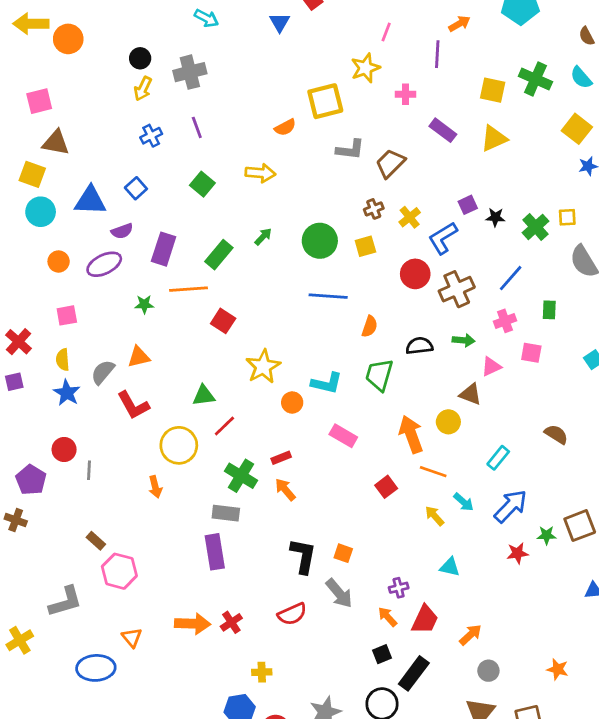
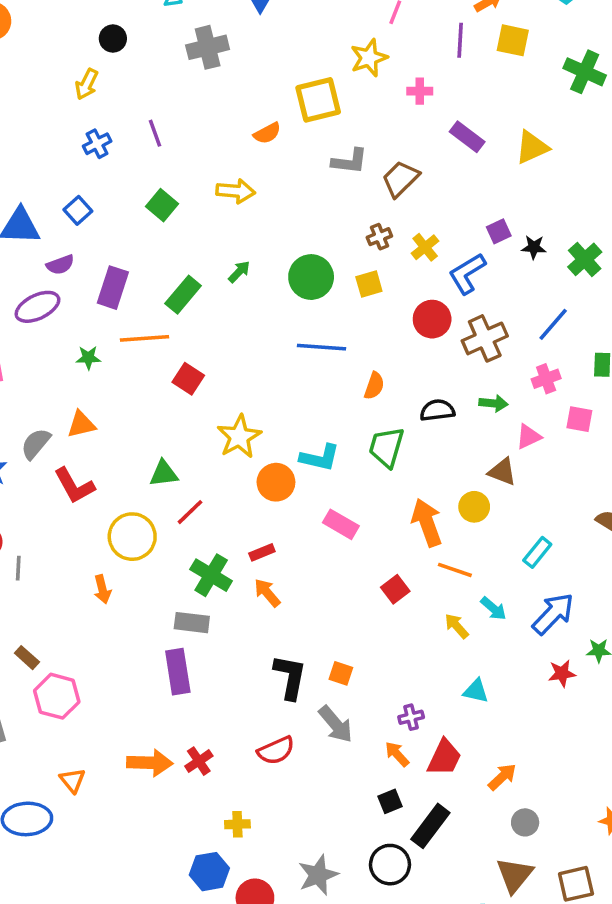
black circle: (140, 58) -> (113, 39), moved
gray cross: (190, 72) -> (208, 47), moved
yellow square: (493, 90) -> (513, 40), moved
orange circle: (292, 402) -> (276, 482), size x1.4

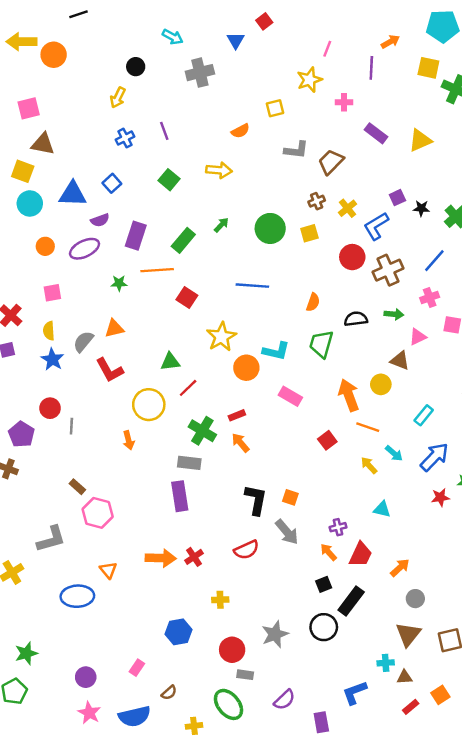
yellow square: (513, 40) -> (428, 68), moved
yellow square: (318, 100) -> (275, 108), size x0.6
blue line: (322, 347) -> (252, 286), moved
blue hexagon: (209, 872) -> (179, 632), moved

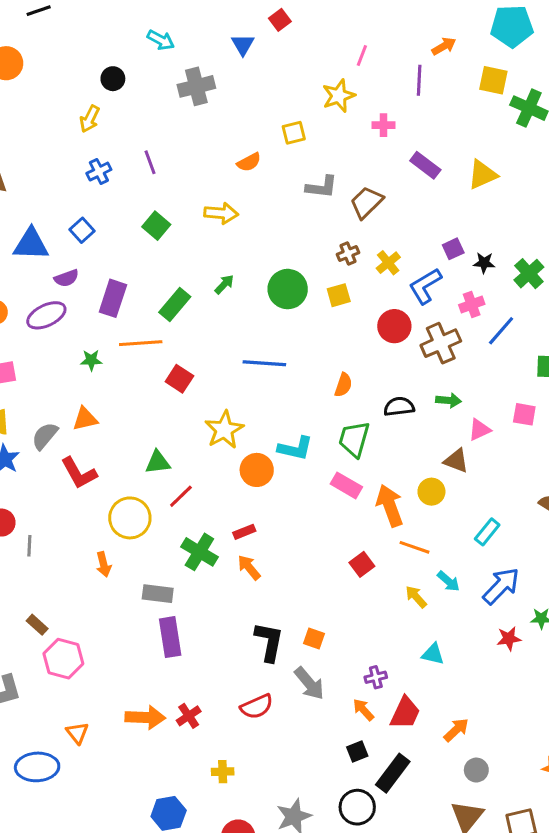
pink cross: (430, 297) -> (472, 304), moved
pink rectangle: (290, 396) -> (346, 485), moved
gray rectangle: (189, 463) -> (158, 594), moved

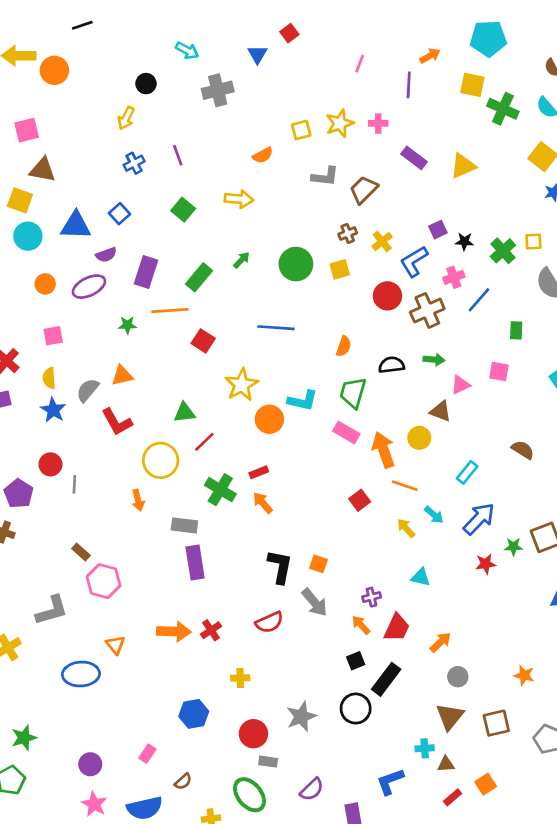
yellow star: (339, 96) -> (340, 123), moved

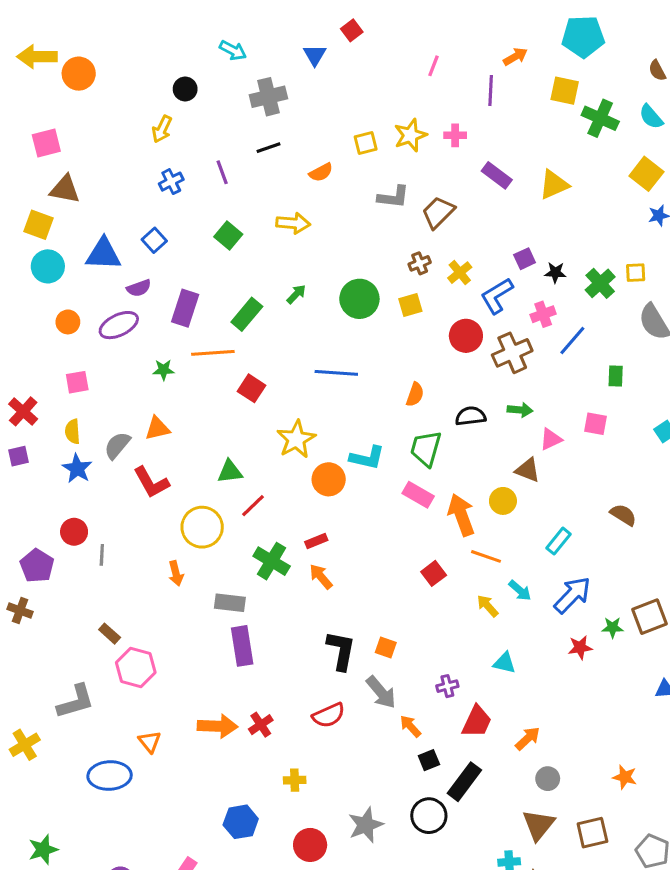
black line: (82, 25) -> (268, 148), moved
orange arrow: (361, 625) -> (410, 726), moved

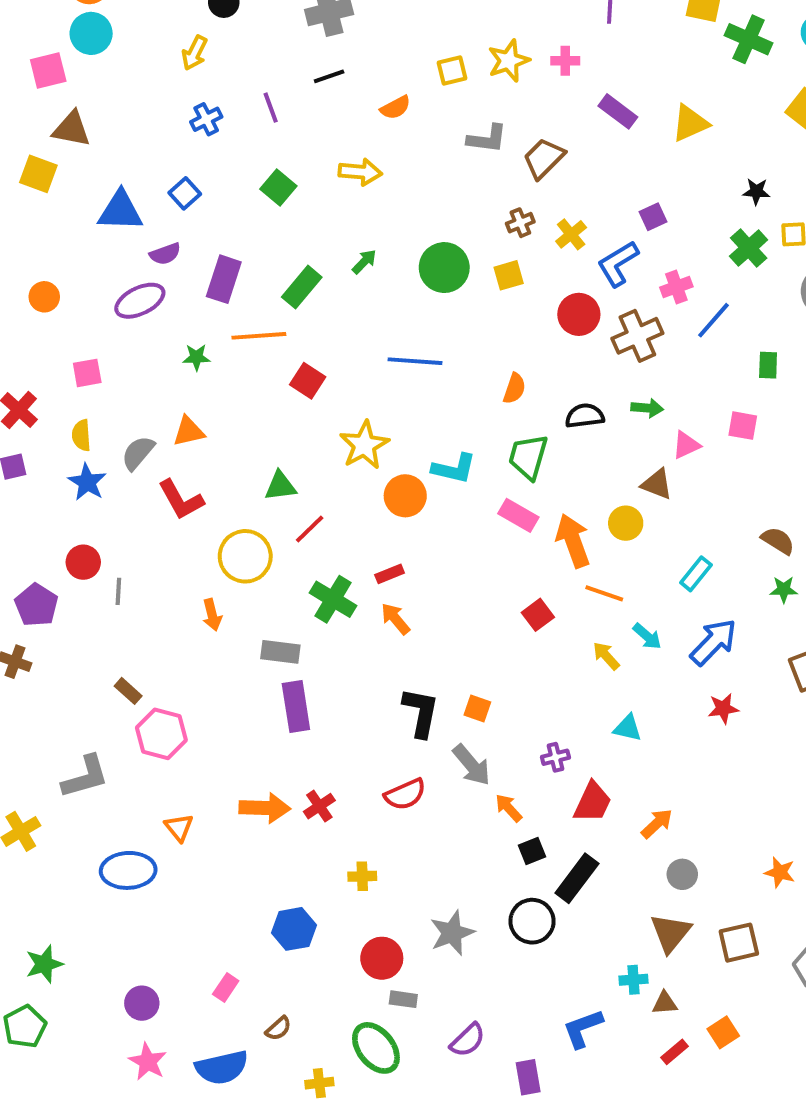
cyan circle: (48, 266) -> (91, 33), moved
black star: (555, 273) -> (756, 191), moved
orange circle: (68, 322) -> (44, 297), moved
green star: (612, 627) -> (784, 589), moved

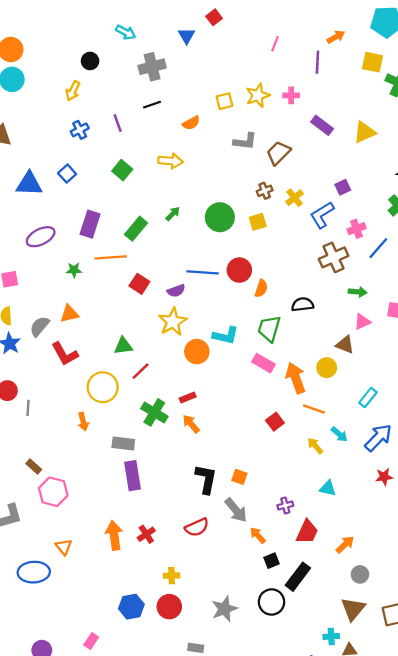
purple semicircle: (165, 254) -> (176, 291), moved
red circle: (579, 314) -> (239, 270), moved
green arrow: (647, 408) -> (358, 292), moved
orange arrow: (265, 808) -> (114, 535), turned -100
red circle: (382, 958) -> (169, 607), moved

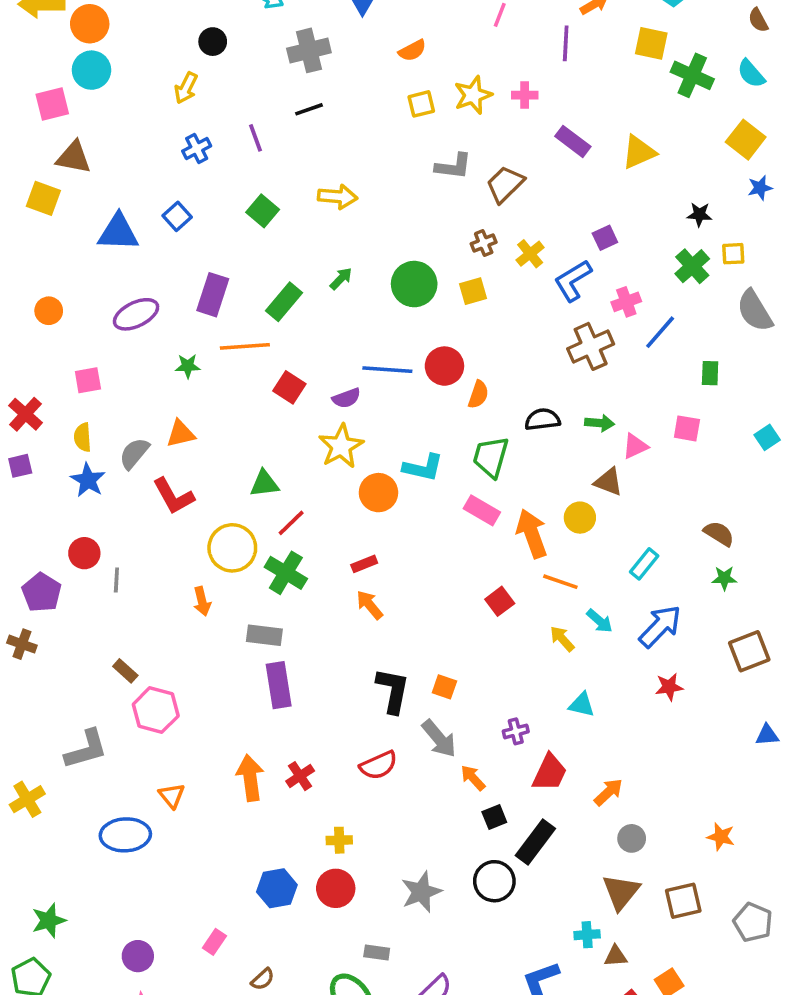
orange semicircle: (191, 123) -> (412, 50), moved
green arrow: (358, 292) -> (600, 423), moved
green cross: (154, 412) -> (286, 573), moved

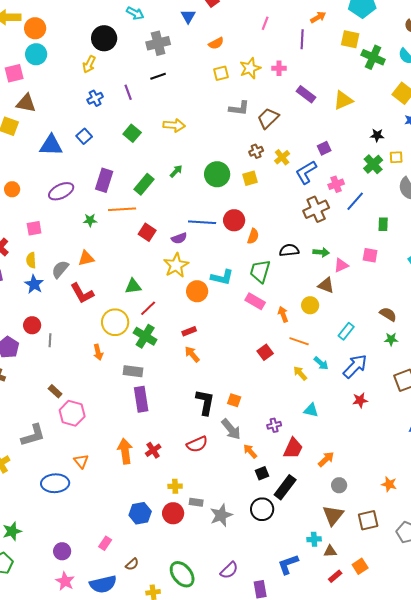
black circle: (213, 42) -> (104, 38), size x1.6
orange arrow: (532, 534) -> (283, 314), size x0.6
gray rectangle: (377, 953) -> (196, 502), moved

